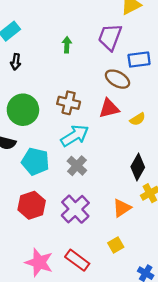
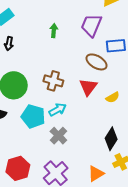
red triangle: (109, 108) -> (88, 87), turned -42
cyan arrow: (75, 136) -> (58, 110), size x0.7
cyan pentagon: (35, 161) -> (33, 116), moved

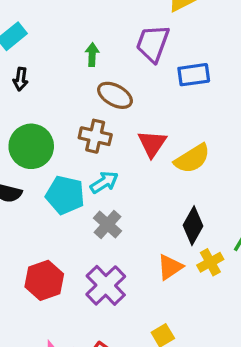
brown ellipse: (97, 62) -> (115, 95), moved
yellow semicircle: (113, 97) -> (192, 159), size x1.6
orange triangle: (96, 174) -> (170, 267), moved

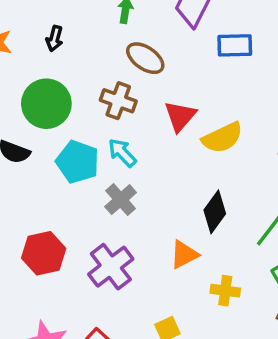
black arrow: (21, 79) -> (54, 39), moved
cyan arrow: (104, 182) -> (122, 153), turned -108
yellow cross: (210, 262) -> (225, 291), moved, turned 30

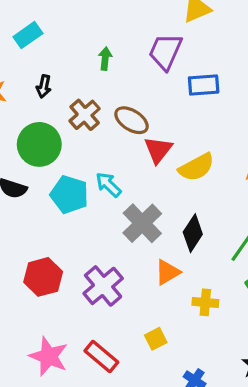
brown ellipse: (145, 58) -> (131, 120), moved
brown cross: (118, 101) -> (85, 115), moved, turned 32
gray cross: (121, 200) -> (142, 223), moved, size x1.4

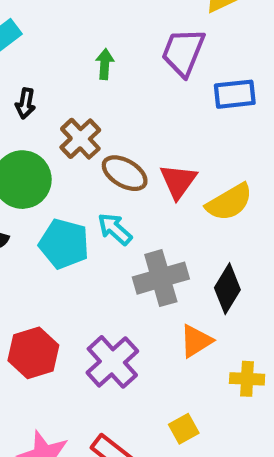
brown ellipse: (131, 120) -> (125, 173), moved
gray cross: (142, 223) -> (161, 278), turned 30

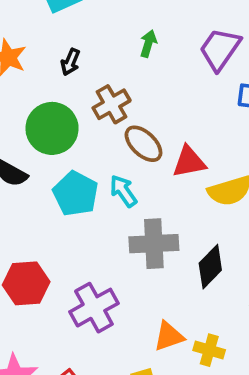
red triangle: (178, 181) -> (189, 162), turned 30
orange triangle: (196, 341) -> (169, 336), moved

